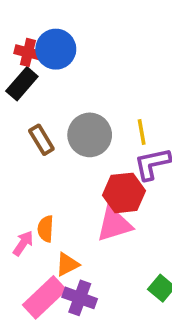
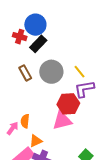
red cross: (28, 52) -> (20, 37), moved
black rectangle: (22, 84) -> (38, 44), moved
yellow line: (142, 132) -> (79, 72), turned -32

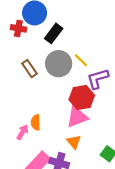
black rectangle: (38, 44) -> (54, 33), moved
yellow line: (79, 72) -> (81, 60), moved
orange triangle: (36, 141) -> (74, 142), moved, turned -40

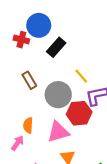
gray circle: (59, 64) -> (58, 95), moved
pink triangle: (77, 117) -> (58, 132), moved
orange semicircle: (36, 122) -> (28, 125), moved

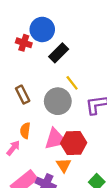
yellow line: (81, 76) -> (72, 83), moved
brown rectangle: (29, 80) -> (23, 95), moved
red hexagon: (79, 113) -> (74, 143), moved

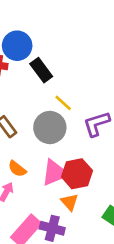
black rectangle: (59, 53) -> (41, 70), turned -72
orange semicircle: (25, 131) -> (17, 169), turned -49

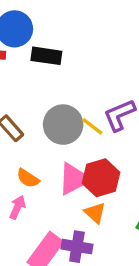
black rectangle: (41, 70) -> (46, 56), turned -40
yellow line: (63, 103) -> (92, 126), moved

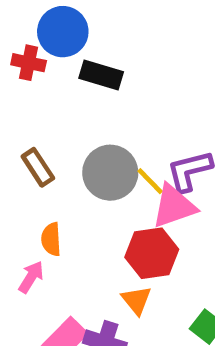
orange semicircle: (28, 178) -> (51, 239), turned 45
pink triangle: (74, 179) -> (174, 206), moved

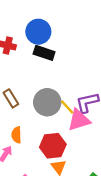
blue circle: (63, 32) -> (38, 32), moved
red hexagon: (152, 253) -> (53, 146), moved

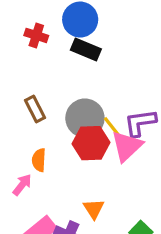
pink triangle: (79, 120) -> (127, 146), turned -30
red hexagon: (53, 146) -> (91, 143), moved

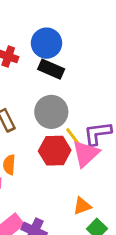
gray circle: (85, 118) -> (51, 112), moved
orange triangle: (94, 209) -> (82, 206), moved, turned 42

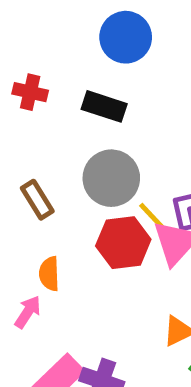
blue circle: (47, 43) -> (126, 37), moved

